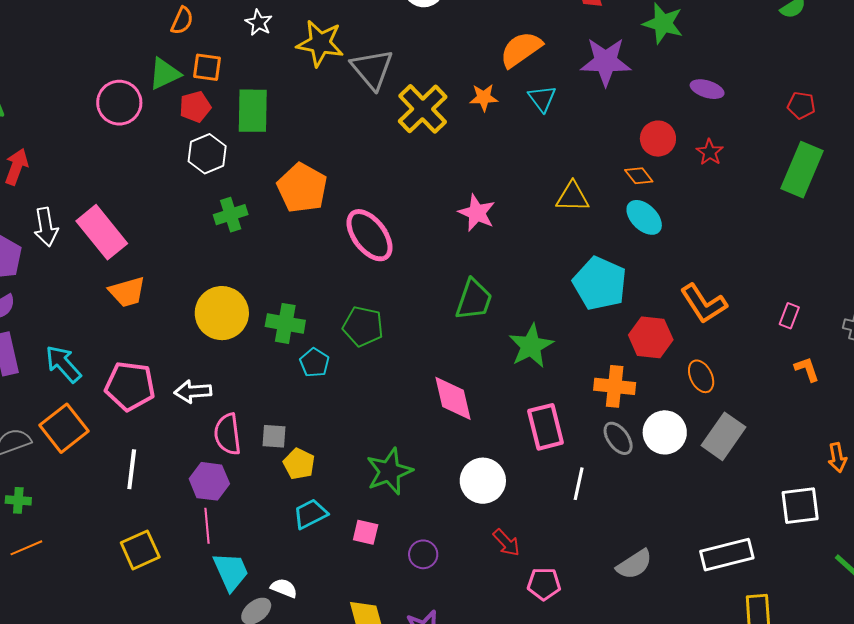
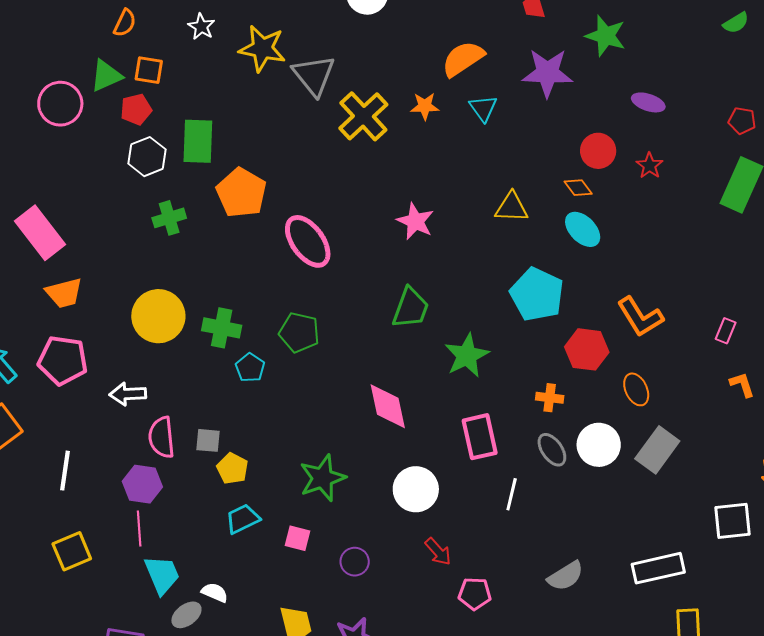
green rectangle: (253, 111) -> (198, 141), moved
pink pentagon: (130, 386) -> (63, 360), moved
orange cross: (615, 386) -> (550, 398), size x0.7

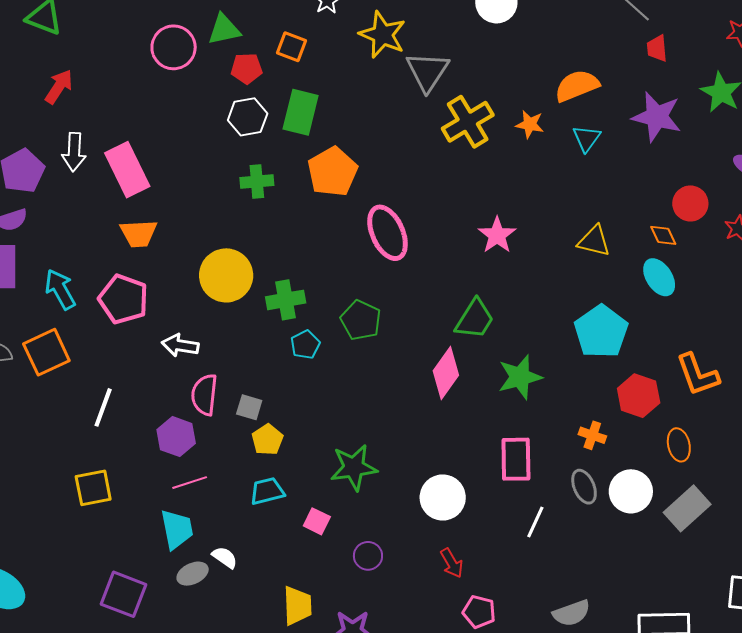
orange square: (149, 70) -> (291, 47), moved
green cross: (222, 328) -> (286, 300), turned -33
pink diamond: (388, 406) -> (446, 373), moved, turned 36
pink line: (139, 529) -> (190, 483), moved, turned 64

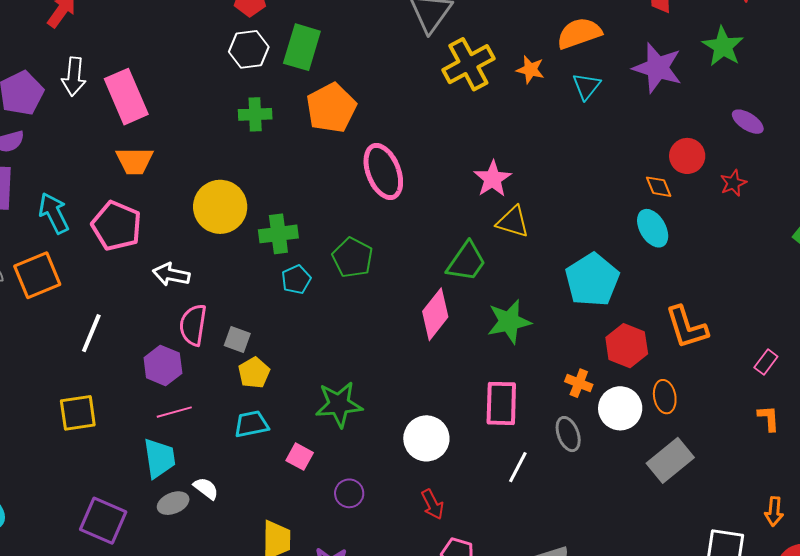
yellow triangle: (594, 241) -> (513, 222), moved
white circle: (631, 491) -> (620, 408), moved

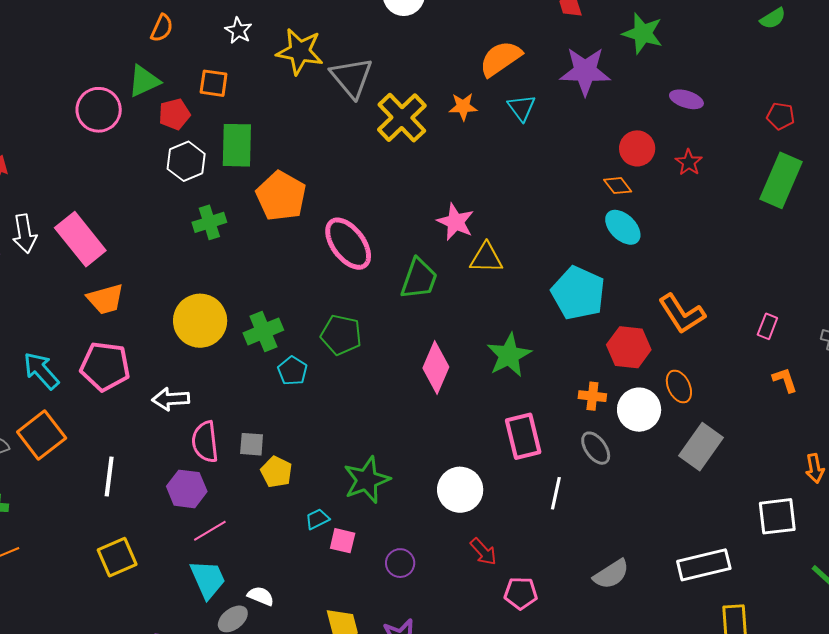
green trapezoid: (466, 262) -> (419, 279), moved
cyan trapezoid: (251, 424) -> (317, 519), moved, size x0.7

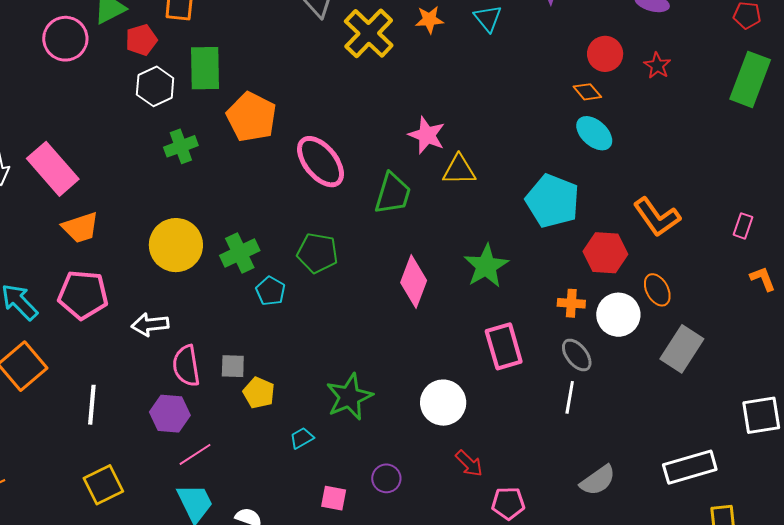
white line: (556, 493) -> (570, 397), moved
pink square: (343, 541) -> (334, 498), moved

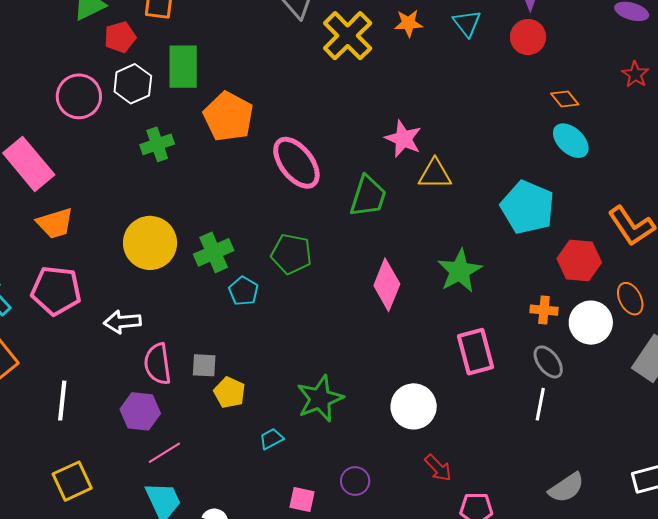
pink circle: (65, 39) -> (79, 96), moved
red circle: (605, 54) -> (528, 37), moved

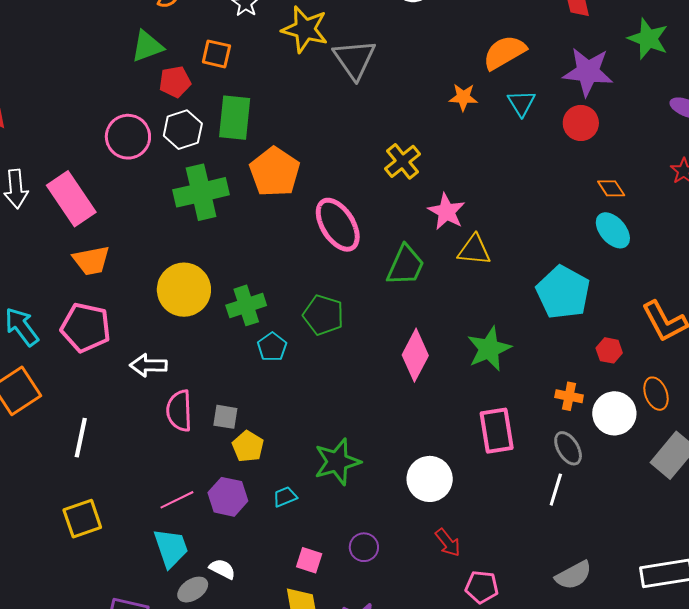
yellow cross: (348, 36) -> (403, 161), moved, size x0.7
green cross: (157, 144) -> (201, 192), size x1.6
red hexagon: (579, 260) -> (609, 350), size x0.6
purple hexagon: (140, 411) -> (228, 497), moved

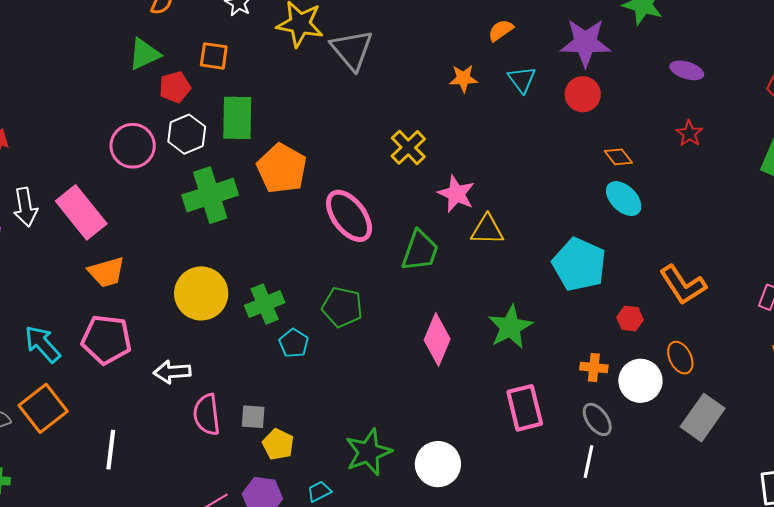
orange semicircle: (504, 52) -> (501, 30), size x0.6
white circle: (430, 479) -> (438, 464), moved

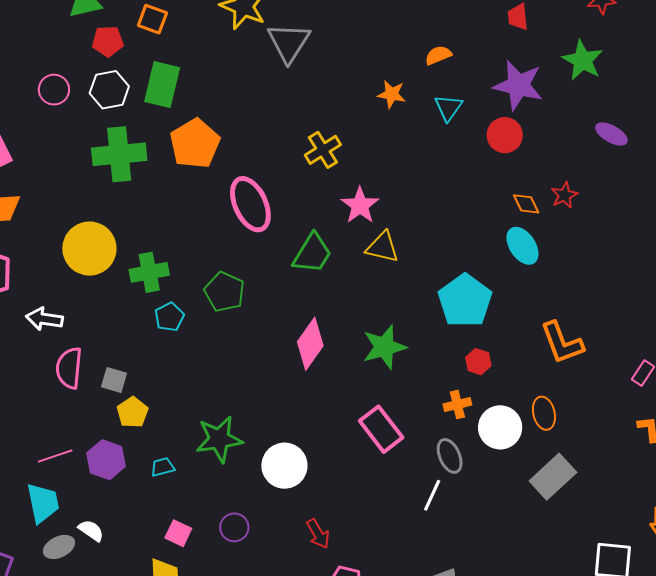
red star: (689, 133) -> (564, 195), moved
pink circle: (133, 146) -> (54, 90), size x0.7
red hexagon: (630, 319) -> (478, 362), moved
orange cross: (594, 368) -> (457, 404), turned -32
pink rectangle: (525, 408) -> (381, 429), turned -36

